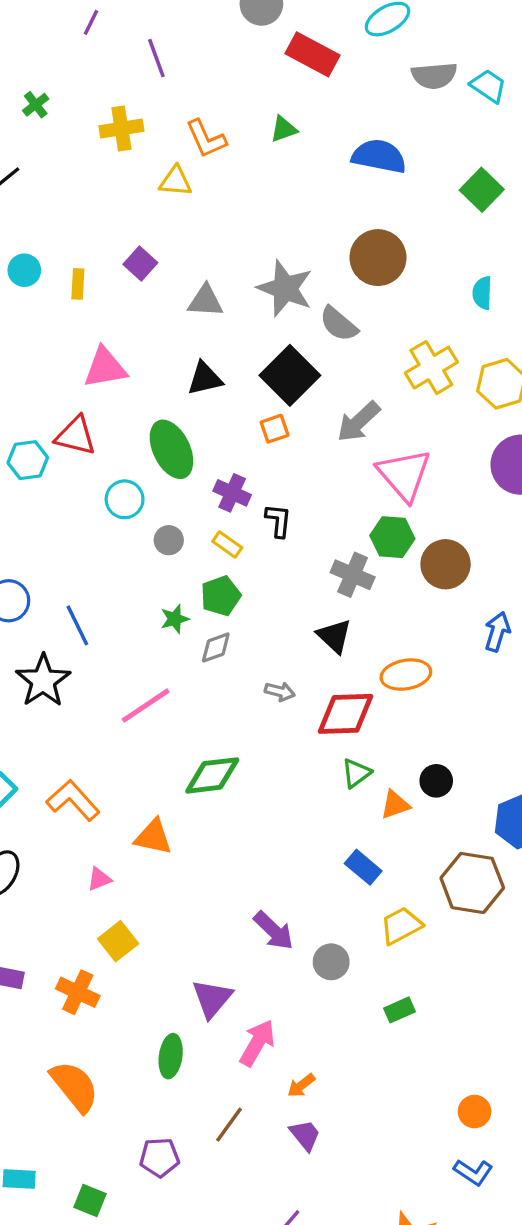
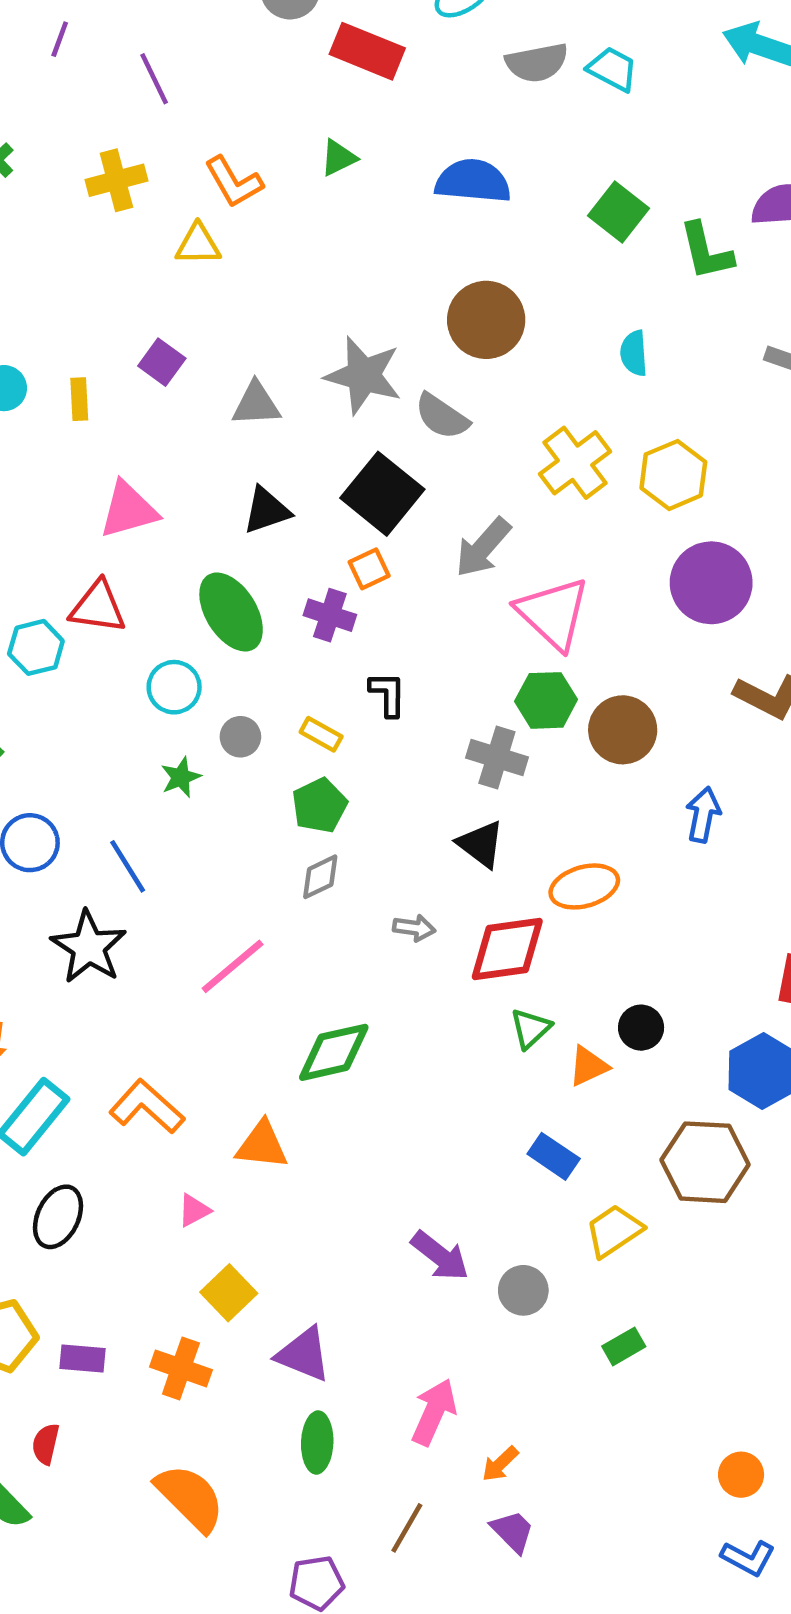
purple cross: (232, 493) -> (330, 615), moved
green star: (175, 619) -> (181, 777), moved
purple triangle: (212, 999) -> (304, 1354), moved, turned -42

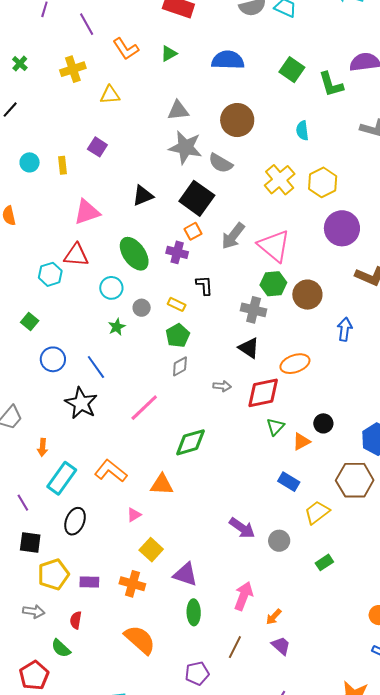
orange L-shape: (234, 182) -> (126, 49), moved
gray triangle: (256, 404) -> (178, 110), moved
black triangle: (266, 510) -> (143, 196), moved
gray arrow: (483, 547) -> (233, 236), moved

